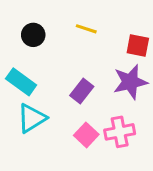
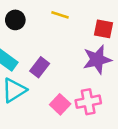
purple rectangle: (82, 91) -> (40, 67), moved

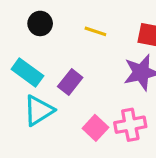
yellow line: (60, 15) -> (95, 31), moved

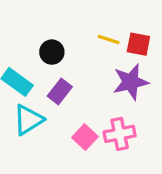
black circle: (40, 23) -> (52, 52), moved
yellow line: (95, 31) -> (109, 39), moved

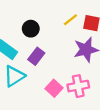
yellow line: (109, 39) -> (70, 20), turned -56

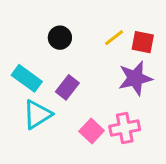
black circle: (31, 29) -> (60, 38), moved

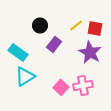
purple star: (135, 78) -> (90, 52), turned -30
purple rectangle: (67, 87) -> (54, 44), moved

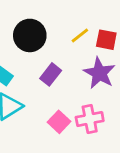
black circle: (40, 25) -> (30, 35), size x1.5
purple rectangle: (54, 44) -> (51, 74), moved

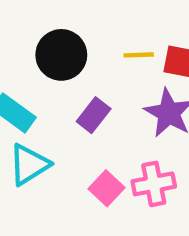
yellow line: (80, 35) -> (139, 55), turned 36

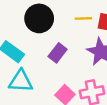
cyan triangle: (29, 165) -> (21, 81), turned 35

